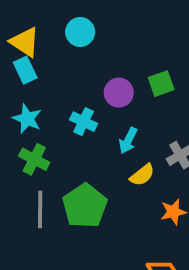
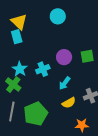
cyan circle: (80, 32) -> (58, 16), moved
cyan star: (27, 119) -> (20, 69), moved
cyan cross: (84, 122) -> (43, 69), turned 32

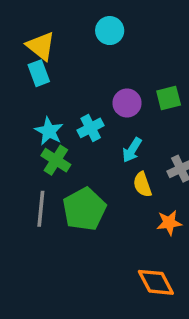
green cross: (13, 85) -> (56, 160), moved
yellow semicircle: (69, 103) -> (142, 185), turned 104

